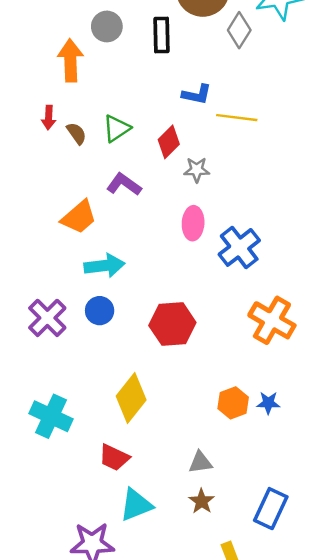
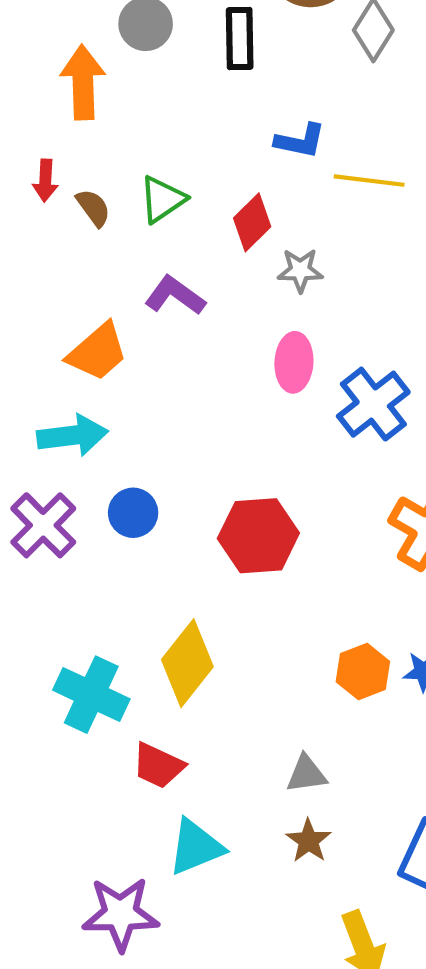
cyan arrow: (104, 266) -> (72, 435), moved
cyan cross: (51, 416) -> (91, 695), moved

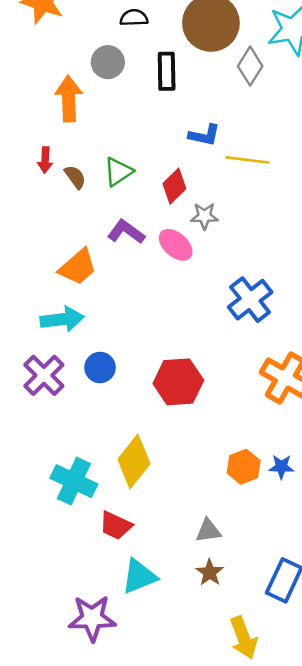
pink ellipse: (294, 362) -> (176, 245), moved, turned -52

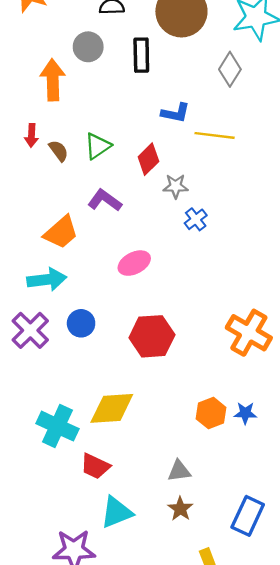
gray diamond: (250, 66) -> (230, 69), moved
pink ellipse: (176, 245) -> (134, 263), moved, turned -68
blue cross: (250, 300) -> (196, 219), moved, size x0.6
yellow diamond: (134, 461) -> (112, 408), turned 48

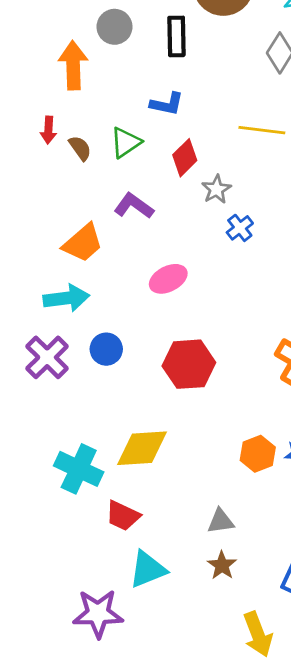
blue L-shape: (176, 113) -> (167, 104), moved
gray star: (176, 186) -> (216, 189), turned -30

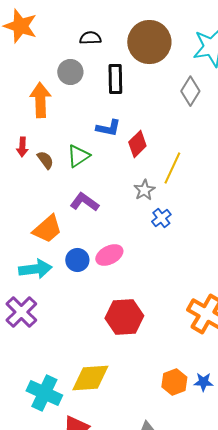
yellow line: (262, 130) -> (172, 168), moved, turned -72
red diamond: (185, 158) -> (137, 144), moved
blue circle: (106, 349) -> (77, 260), moved

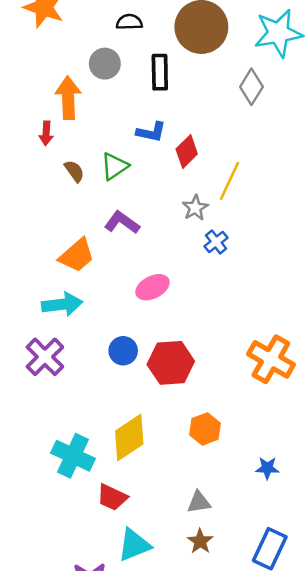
red arrow: (22, 147) -> (46, 133), moved
blue circle: (77, 260) -> (123, 351), moved
yellow diamond: (90, 378) -> (129, 437), turned -30
orange hexagon: (174, 382) -> (205, 429), moved
blue star: (203, 382) -> (267, 468), moved

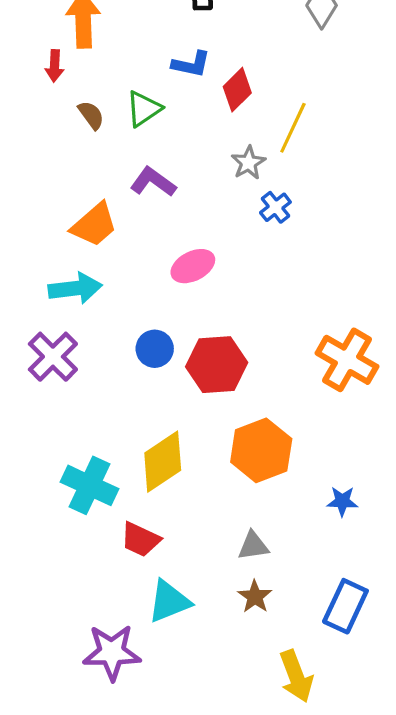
orange hexagon: (205, 429) -> (261, 450), size x1.5

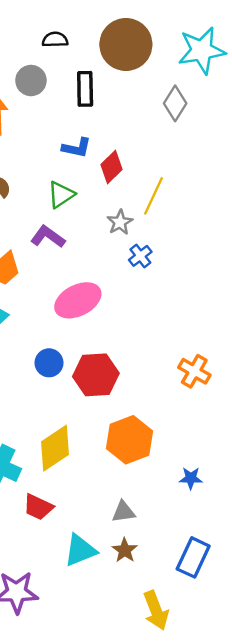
green triangle: (144, 109) -> (61, 195), moved
pink ellipse: (193, 266) -> (78, 300), size x1.4
orange cross: (347, 360) -> (194, 371), size x0.7
cyan triangle: (169, 601) -> (80, 550), moved

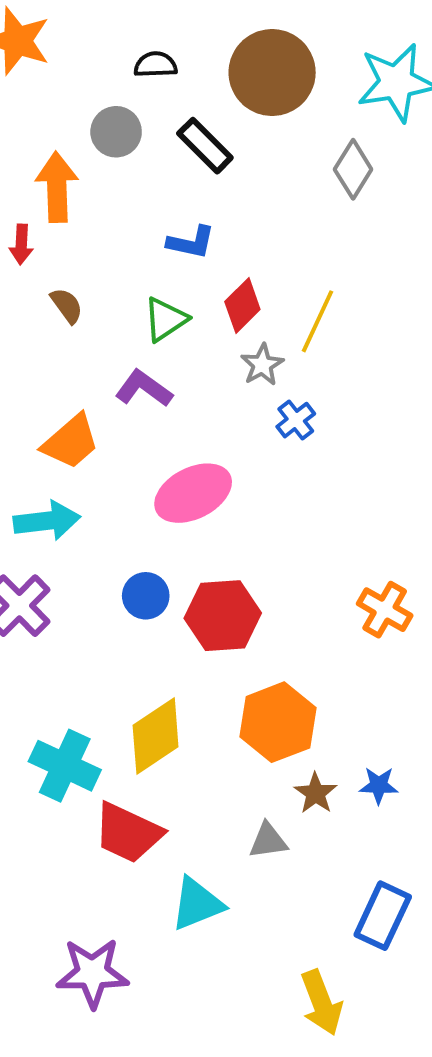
black rectangle: (85, 89) -> (205, 146), turned -44
red diamond: (111, 167) -> (242, 306), moved
red trapezoid: (38, 507) -> (128, 833), size x1.4
brown star: (125, 550) -> (316, 793), moved

